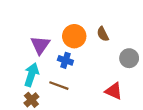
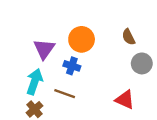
brown semicircle: (103, 34) -> (129, 37), moved

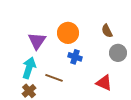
blue cross: (72, 66) -> (75, 57), moved

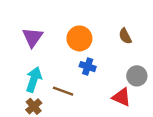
purple triangle: (37, 41) -> (33, 37), moved
gray circle: (118, 53) -> (137, 76), moved

